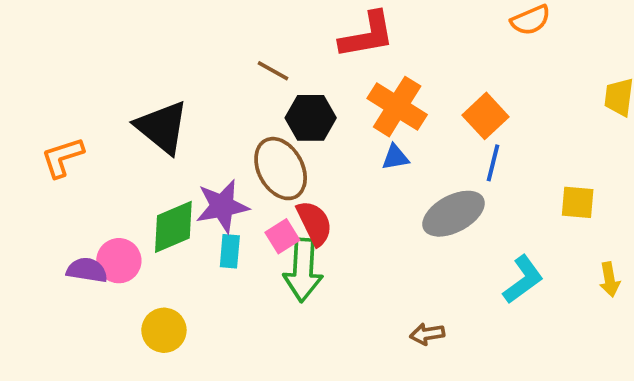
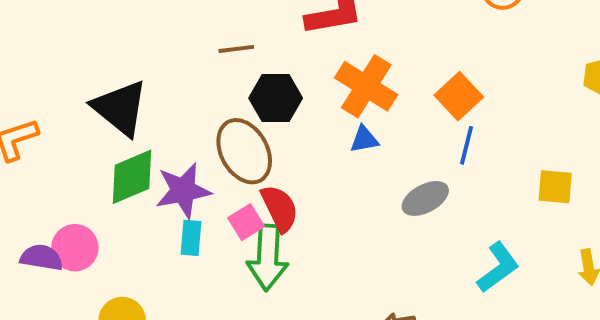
brown line: (273, 71) -> (236, 49), turned -36
gray ellipse: (454, 214) -> (425, 198), size x0.7
green diamond: (173, 227) -> (132, 177), moved

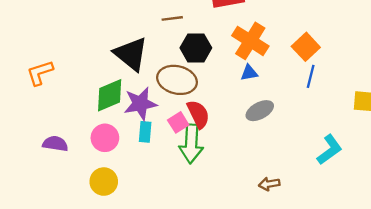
black triangle: (120, 108) -> (131, 54), moved
brown ellipse: (244, 151) -> (177, 80), turned -48
gray ellipse: (425, 198) -> (260, 111), moved
pink circle: (75, 248) -> (105, 138), moved

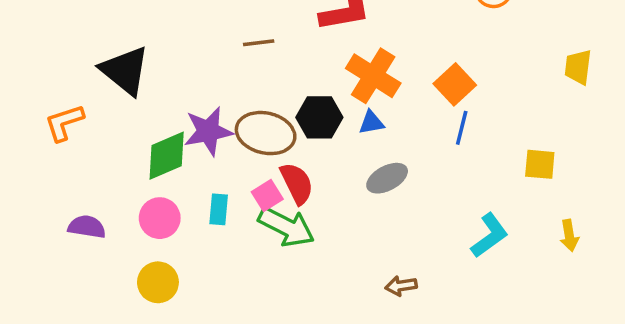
black hexagon: (196, 48) -> (319, 117), moved
black triangle: (131, 54) -> (125, 71), moved
purple star: (140, 104) -> (208, 131), moved
green arrow: (191, 144) -> (286, 227), turned -66

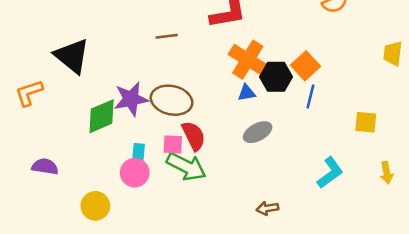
black hexagon: (319, 117) -> (276, 77), moved
pink square: (267, 196) -> (173, 144), turned 35
pink circle: (160, 218) -> (135, 173), moved

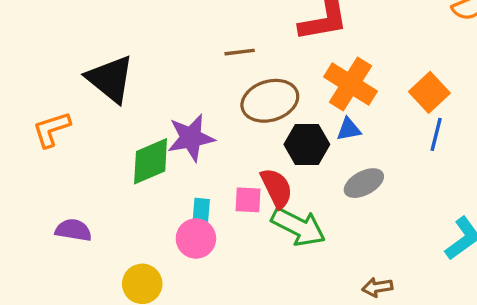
black hexagon: (276, 77) -> (307, 144), moved
brown ellipse: (172, 100) -> (270, 101), moved, turned -30
green arrow: (186, 167) -> (298, 227), moved

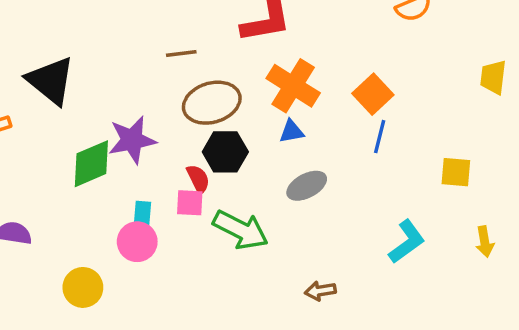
black hexagon: (307, 144) -> (225, 152), moved
red semicircle: (277, 188) -> (198, 179), moved, size x0.7

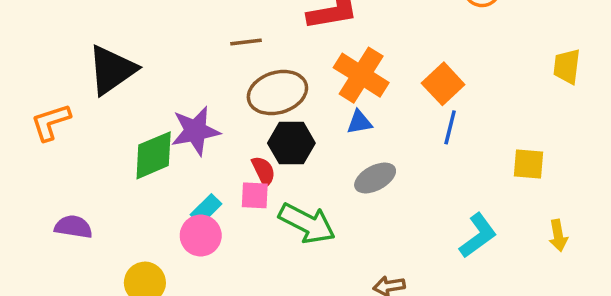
black triangle: (51, 81) -> (112, 70), turned 46
cyan rectangle: (142, 216) -> (206, 209), turned 40

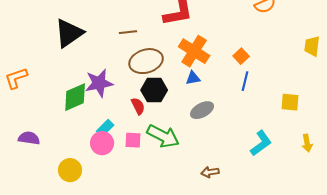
black triangle: (112, 70) -> (69, 33), moved
orange square: (443, 84) -> (241, 56), size x0.7
pink square: (255, 195) -> (133, 140), moved

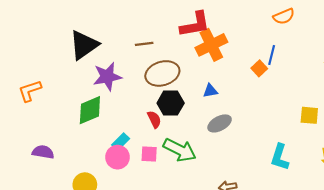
orange cross: (194, 51) -> (211, 45), moved, turned 32
blue line: (245, 81) -> (272, 55), moved
purple star: (99, 83) -> (107, 77), moved
cyan L-shape: (261, 143) -> (280, 157), turned 144

